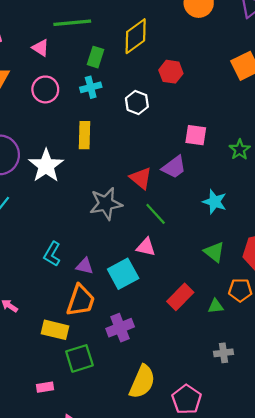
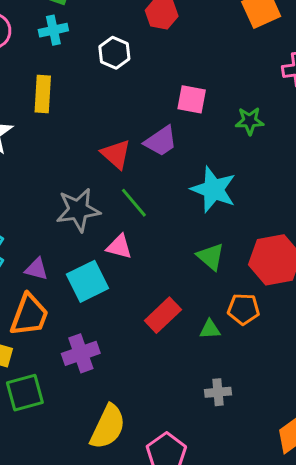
green star: (240, 150) -> (250, 121), turned 30
cyan star: (215, 202) -> (213, 189), size x1.4
gray star: (106, 204) -> (78, 210), moved

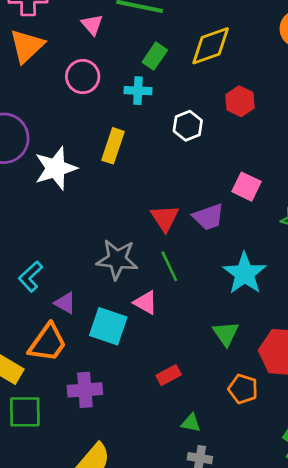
cyan square: (87, 281) -> (108, 326), turned 30
red rectangle: (163, 315) -> (169, 375), size x0.7
green triangle: (210, 329) -> (191, 423), moved

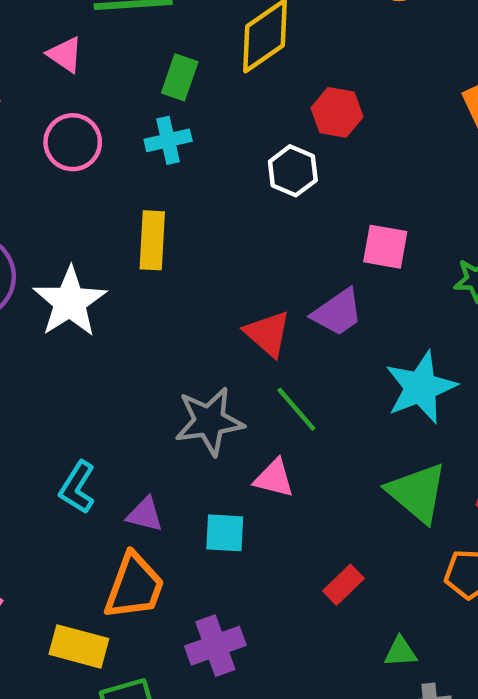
white hexagon: (188, 126) -> (293, 171), moved
cyan star: (245, 273) -> (421, 387), turned 30
cyan square: (108, 326) -> (225, 533), size x0.7
green triangle: (226, 334) -> (417, 493), size x1.4

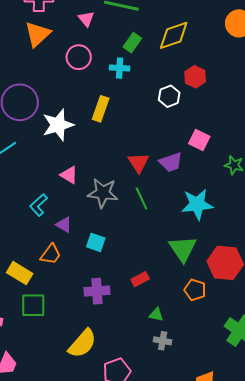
pink triangle: (274, 478) -> (69, 175), moved
orange trapezoid: (134, 586) -> (51, 254), size x0.7
purple cross: (215, 646) -> (97, 291), moved

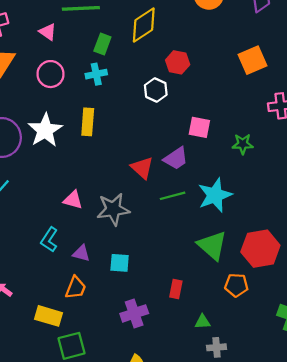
white star: (58, 125) -> (45, 130), moved
green line: (141, 198) -> (173, 196), moved, turned -65
red rectangle: (140, 279) -> (176, 289), turned -36

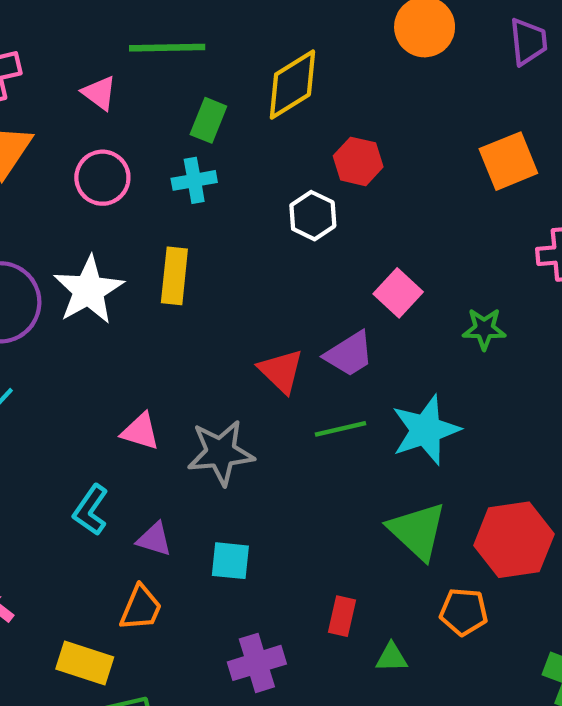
pink square: (199, 127) -> (398, 293), turned 30
green triangle: (203, 322) -> (392, 657), moved

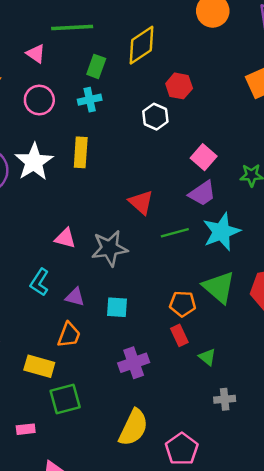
purple trapezoid: (349, 354) -> (202, 193), moved
orange pentagon: (464, 612) -> (183, 304), moved
red rectangle: (342, 616) -> (179, 335), turned -36
green triangle: (392, 657) -> (207, 357), turned 42

